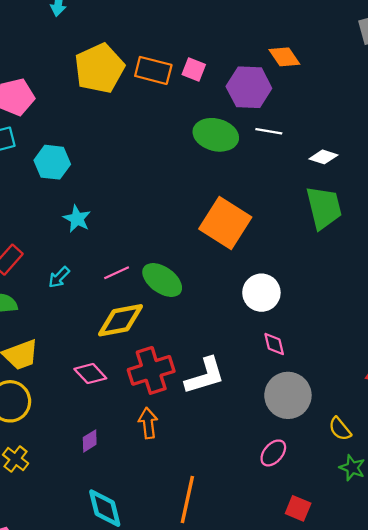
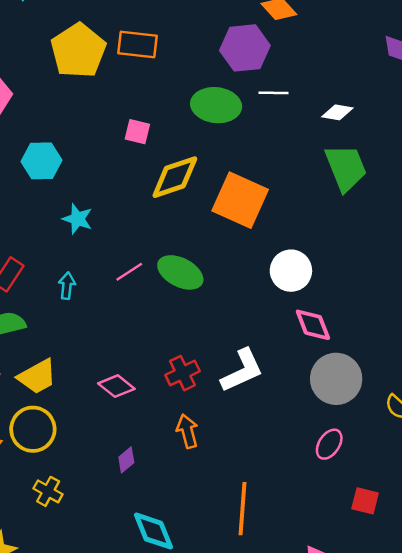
pink square: (194, 69) -> (137, 132), moved
cyan arrow: (59, 277) -> (67, 286), turned 150
yellow diamond: (120, 320) -> (175, 177), moved
pink diamond: (274, 344) -> (313, 325), size x1.4
red cross: (151, 370) -> (183, 373), size x0.7

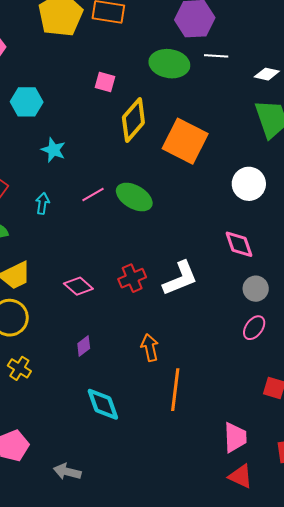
yellow diamond: (175, 177) -> (133, 120), turned -33
white circle: (291, 271) -> (249, 184), moved
gray circle: (336, 379) -> (256, 289), size x0.6
orange arrow: (187, 431) -> (150, 348), moved
pink ellipse: (329, 444) -> (254, 328), moved

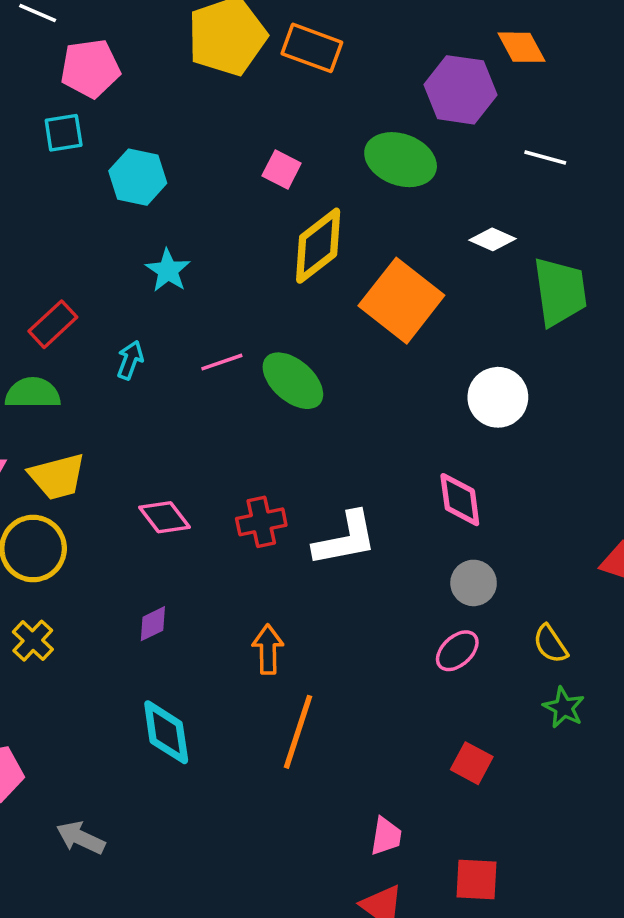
white line: (216, 56) -> (545, 158), moved
white diamond: (267, 74) -> (492, 239), moved
pink trapezoid: (235, 437) -> (386, 836), size x0.7

